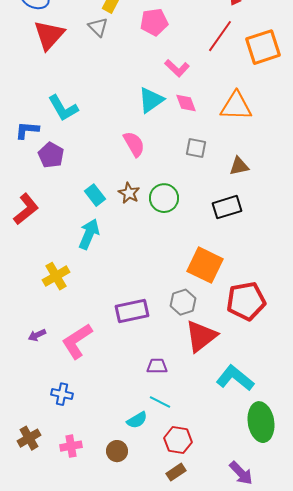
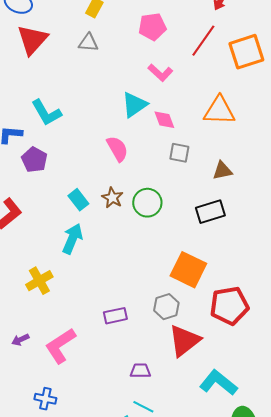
pink pentagon: (154, 22) -> (152, 27), moved
gray triangle: (98, 27) -> (88, 43), moved, turned -40
pink diamond: (186, 103) -> (164, 120), moved
purple rectangle: (132, 311) -> (115, 316), size x0.7

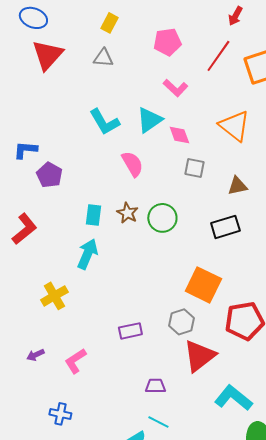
orange triangle: (219, 111) -> (234, 126), turned 36
cyan L-shape: (46, 113) -> (104, 122), moved
cyan rectangle: (78, 200) -> (93, 215), turned 45
pink L-shape: (60, 346) -> (75, 361), size x0.7

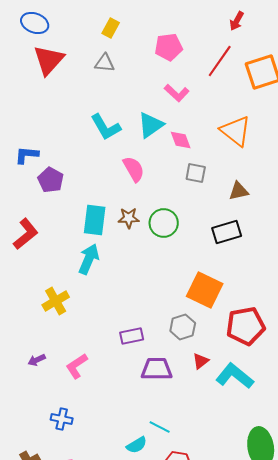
brown star: (127, 213) -> (129, 218), turned -30
cyan rectangle: (93, 215) -> (95, 220), size x1.4
red triangle: (199, 356) -> (201, 361), size x0.5
purple trapezoid: (155, 386) -> (157, 369), moved, size x1.5
cyan L-shape: (233, 398) -> (235, 376), moved

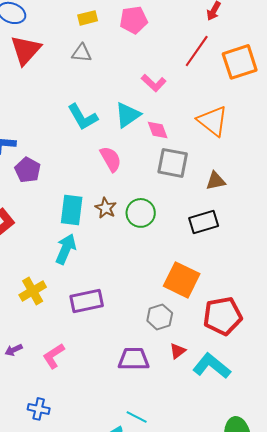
yellow rectangle: (111, 28) -> (88, 18), turned 48
pink pentagon: (169, 47) -> (134, 20), moved
gray square: (196, 173) -> (173, 163), size x1.5
brown star: (129, 218) -> (106, 208), turned 30
purple rectangle: (132, 336) -> (87, 301), moved, size x1.4

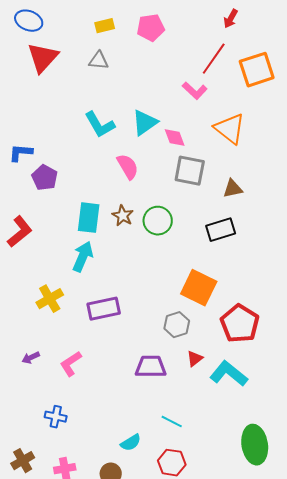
pink L-shape: (154, 83) -> (195, 91), moved
red pentagon: (223, 316) -> (240, 324), turned -30
cyan line: (137, 417) -> (172, 422), moved

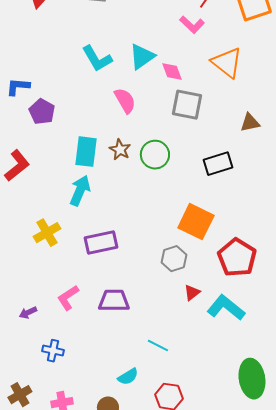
brown triangle: (233, 189) -> (250, 123), moved
purple arrow: (31, 358) -> (28, 313), moved
purple trapezoid: (151, 367) -> (114, 301), moved
cyan line: (172, 422) -> (158, 346), moved

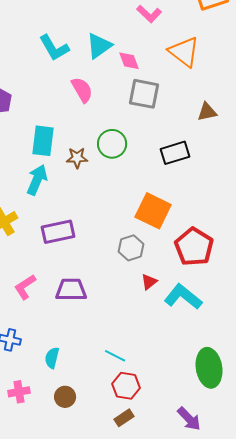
brown star: (120, 150) -> (77, 158), moved, turned -30
cyan line: (158, 346) -> (115, 356), moved
cyan semicircle: (128, 377) -> (52, 358), moved, turned 135

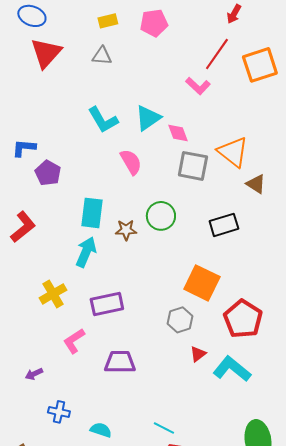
orange triangle: (184, 52) -> (233, 152), moved
brown triangle: (207, 112) -> (256, 184), turned 45
pink L-shape: (25, 287) -> (74, 341), moved
cyan semicircle: (52, 358) -> (101, 430), turned 95

